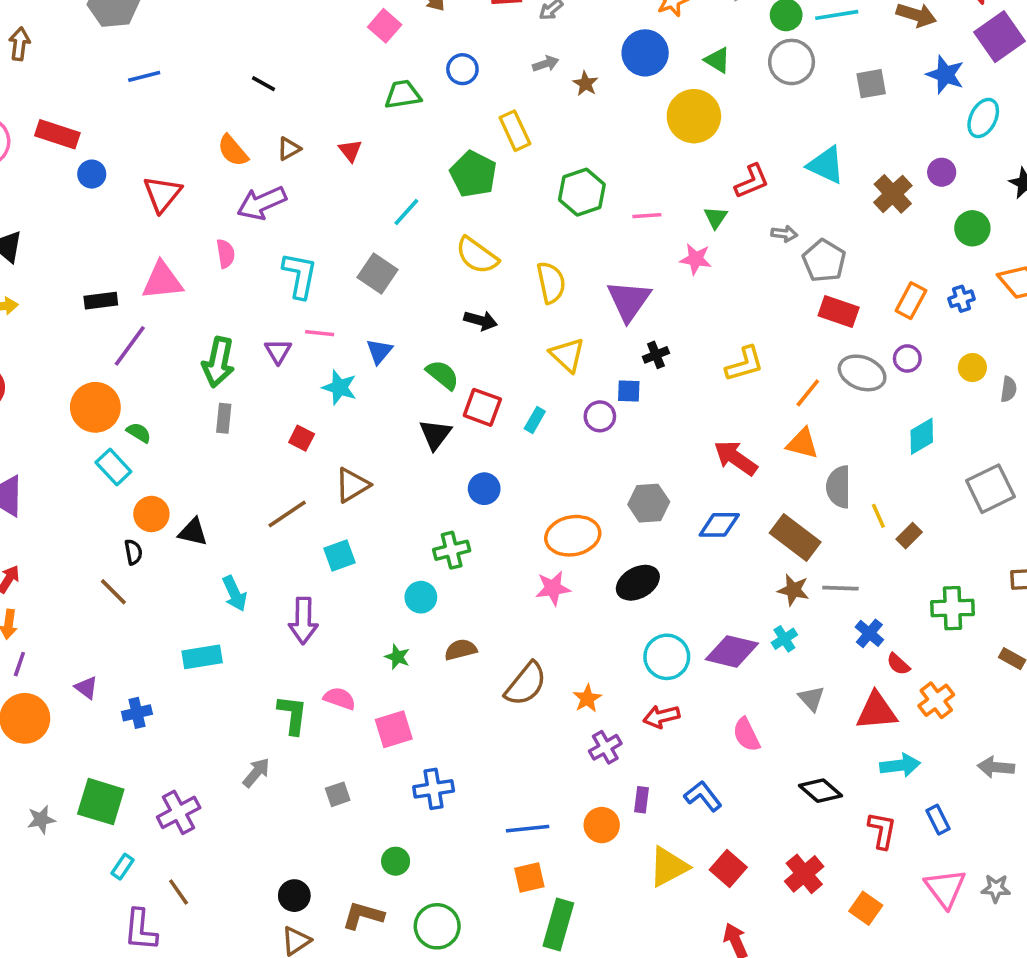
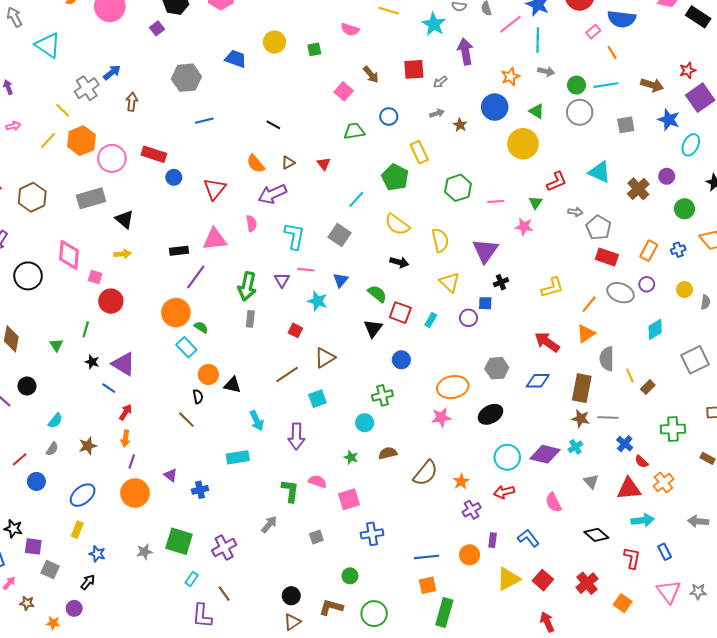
orange triangle: (802, 443) -> (586, 334), turned -48
brown rectangle: (795, 538) -> (582, 388), turned 64

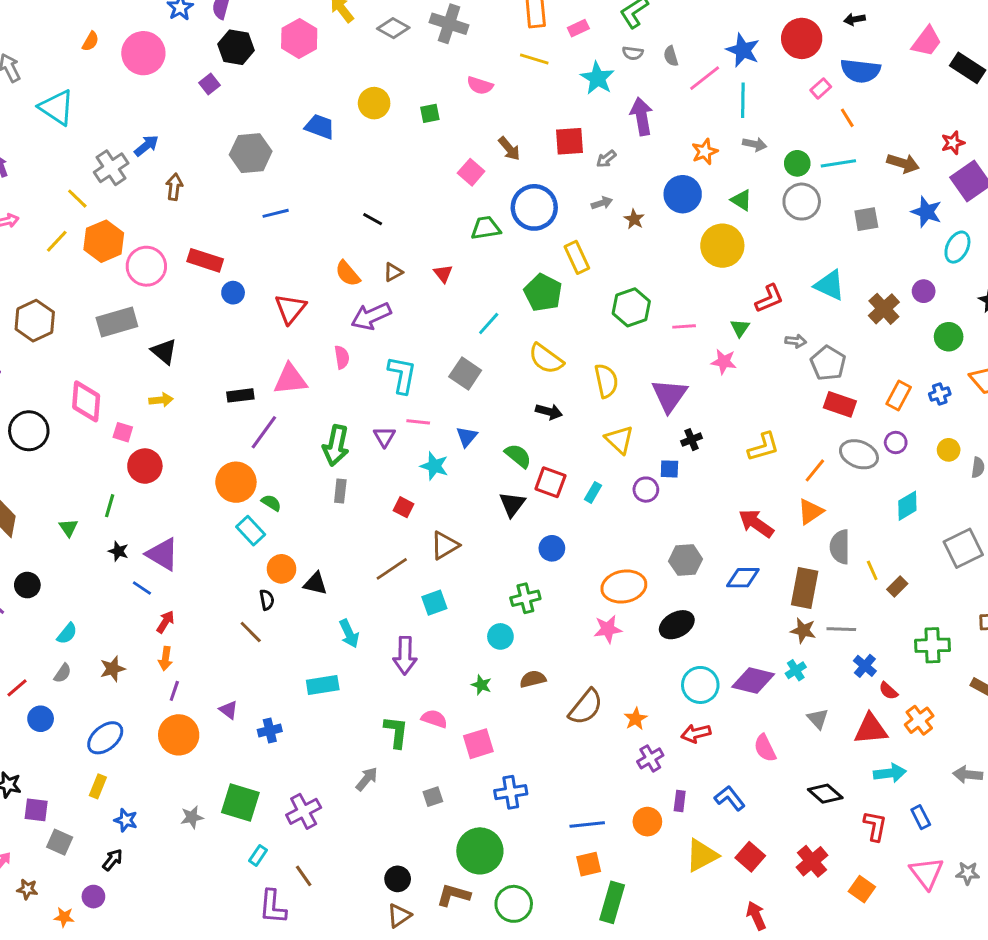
blue circle: (389, 116) -> (534, 207), size x1.8
green circle: (350, 576) -> (480, 851), size x2.0

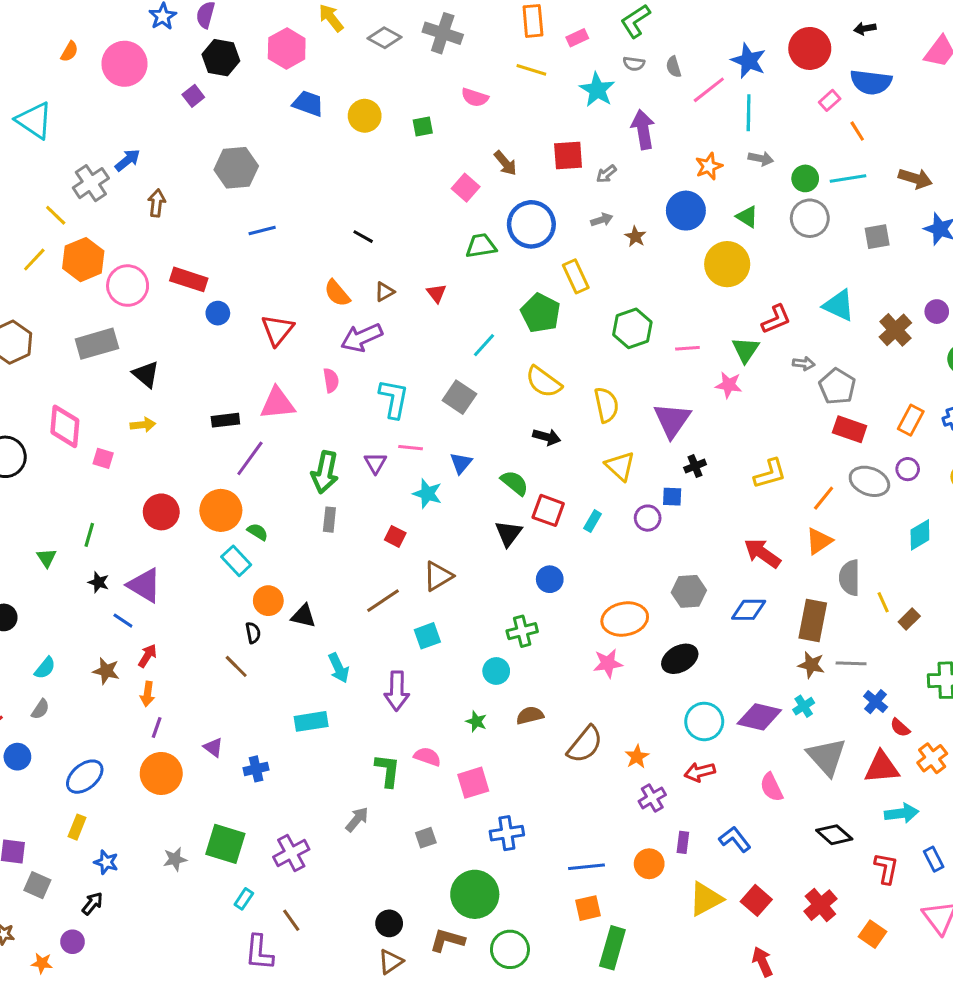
blue trapezoid: (320, 127) -> (308, 104), moved
green triangle: (740, 328) -> (746, 350), size x1.4
red circle: (145, 466) -> (161, 512), moved
brown star: (113, 669) -> (106, 671), moved, turned 30
gray triangle: (818, 719) -> (827, 757), size x1.8

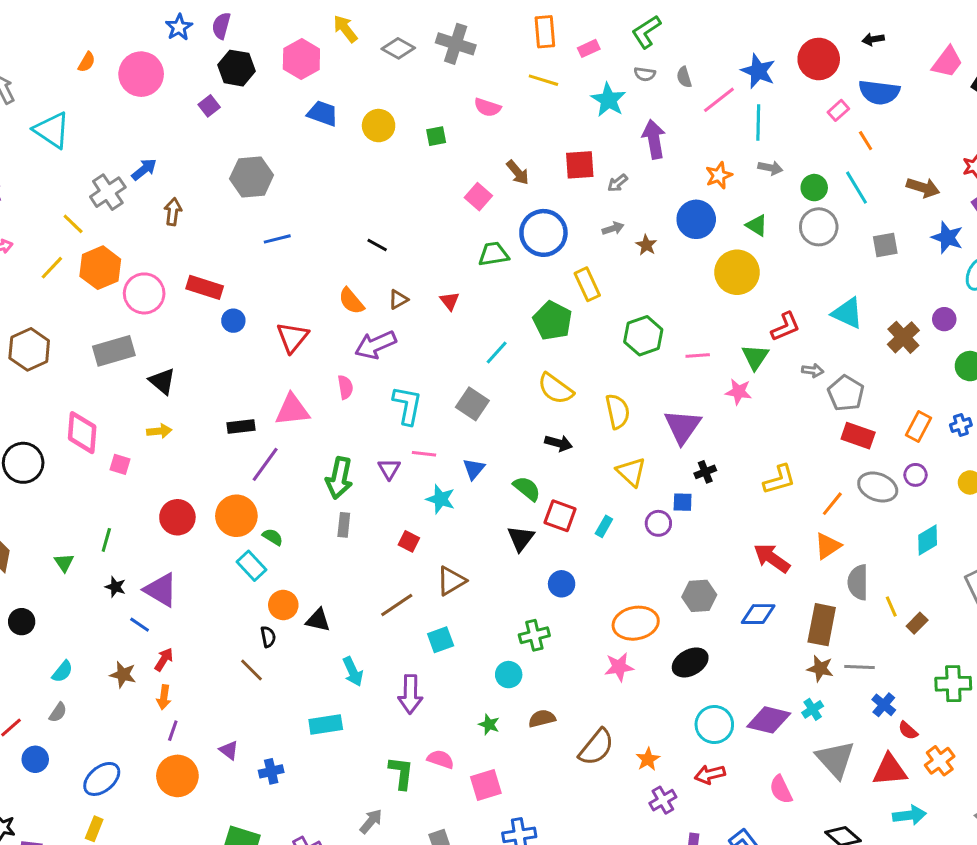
cyan line: (848, 178) -> (857, 188), turned 68

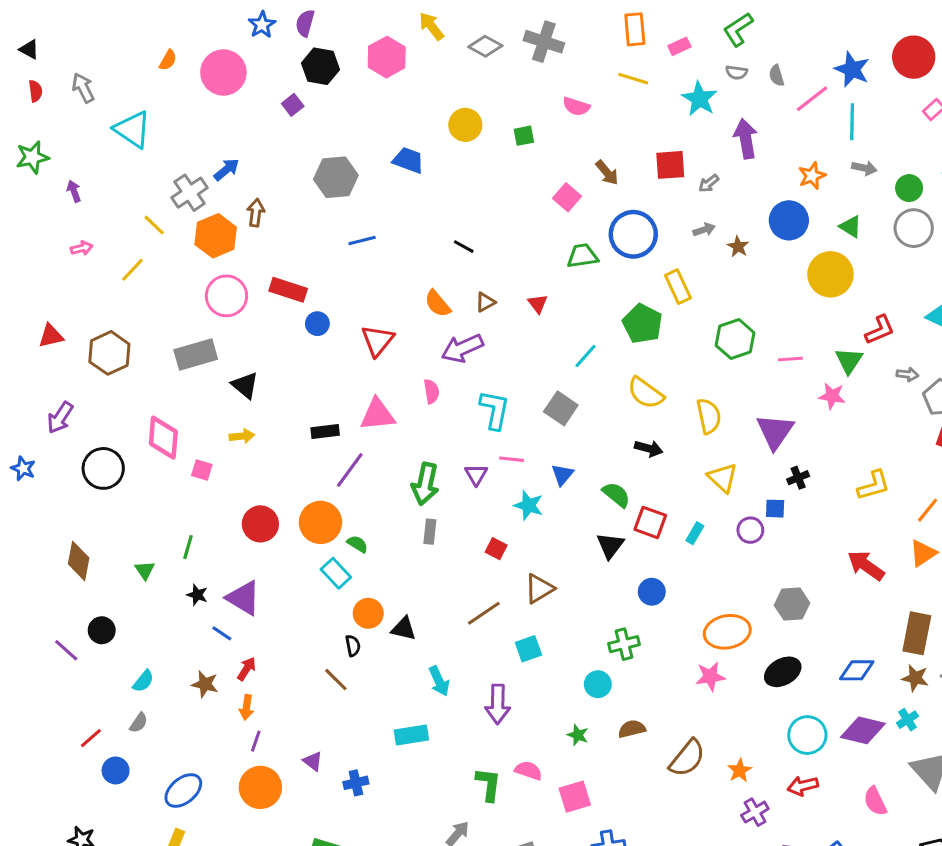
blue trapezoid: (323, 113) -> (408, 160), moved
orange hexagon: (100, 268) -> (216, 236), moved
blue diamond: (758, 614) -> (857, 670), moved

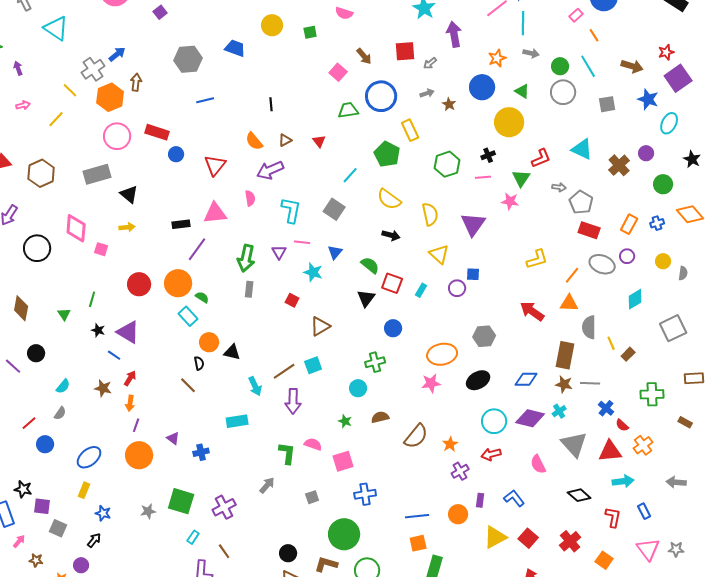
black line: (464, 247) -> (271, 104), turned 56
black cross: (798, 478) -> (488, 155), moved
orange triangle: (923, 553) -> (569, 303), turned 36
brown line: (484, 613) -> (284, 371), moved

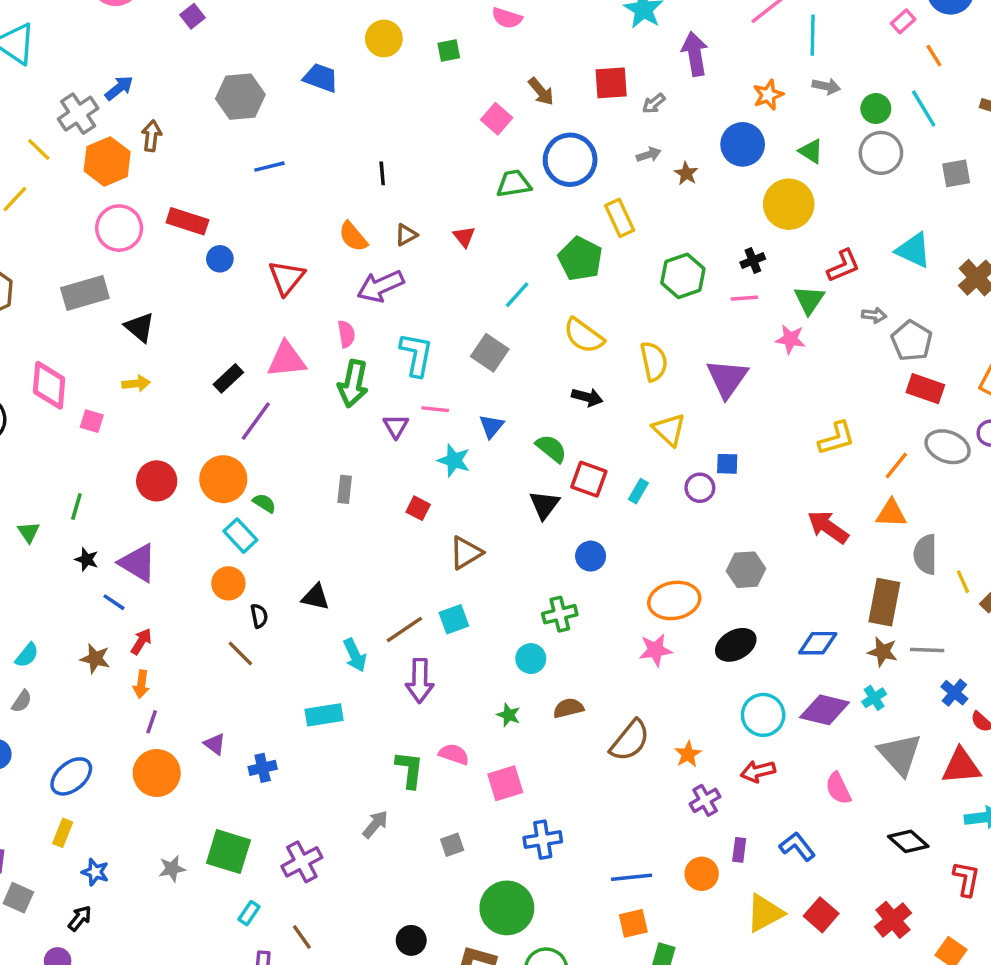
black rectangle: (181, 224) -> (228, 378), turned -36
green arrow: (246, 258) -> (353, 384), moved
orange circle: (209, 342) -> (228, 583), moved

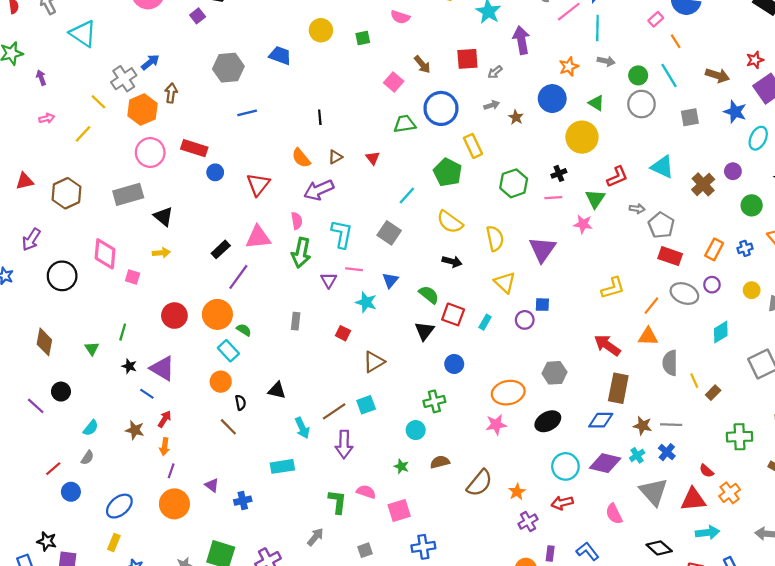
brown rectangle: (884, 602) -> (618, 388), moved
blue cross: (954, 693) -> (667, 452), moved

